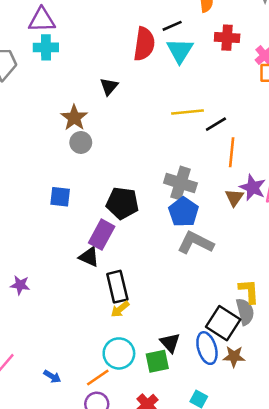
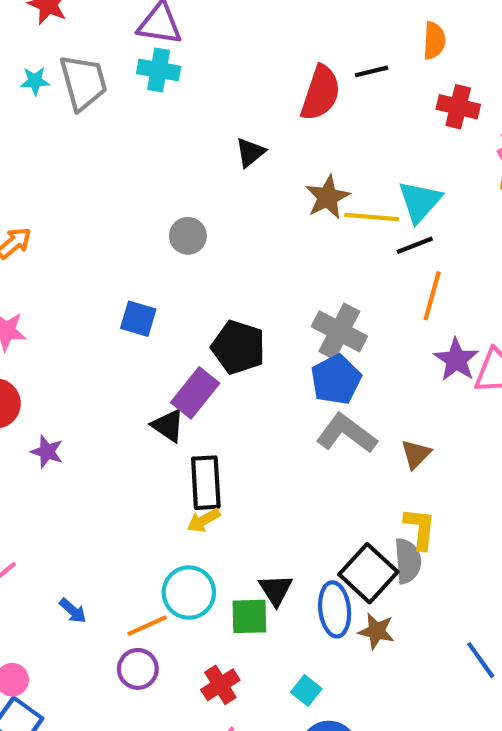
cyan triangle: (180, 51) -> (420, 201), moved
brown star: (74, 118) -> (327, 197), moved
brown triangle: (234, 197) -> (416, 454), moved

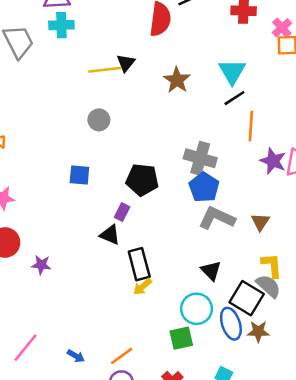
yellow line: (372, 217) -> (105, 70), moved
purple rectangle: (195, 393) -> (122, 212), size x0.6
gray semicircle: (408, 561) -> (268, 286), turned -32
black triangle: (276, 590) -> (211, 271), moved
cyan circle: (189, 593) -> (197, 309), moved

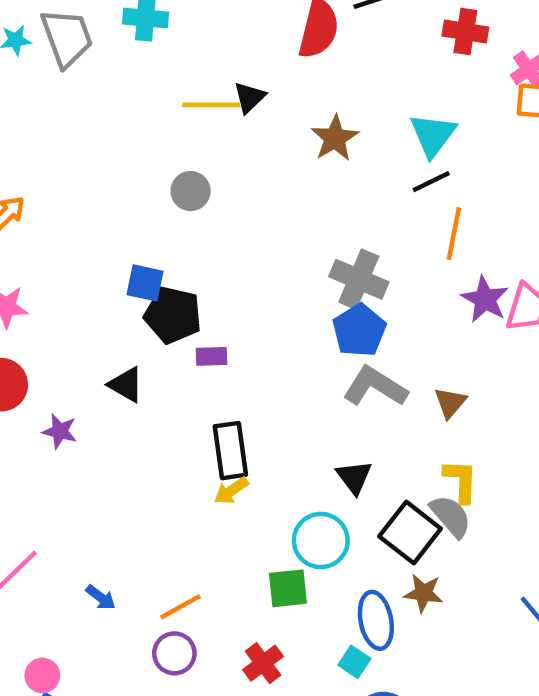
black pentagon: (142, 180) -> (173, 315), moved
purple rectangle: (122, 212) -> (211, 356), turned 54
black triangle: (110, 235) -> (126, 385), moved
blue ellipse: (231, 324) -> (376, 620), moved

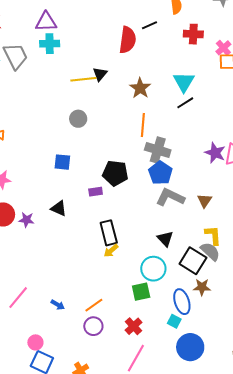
orange line: (454, 234) -> (143, 125), moved
black pentagon: (173, 315) -> (115, 173), moved
purple star: (60, 431) -> (26, 220), moved

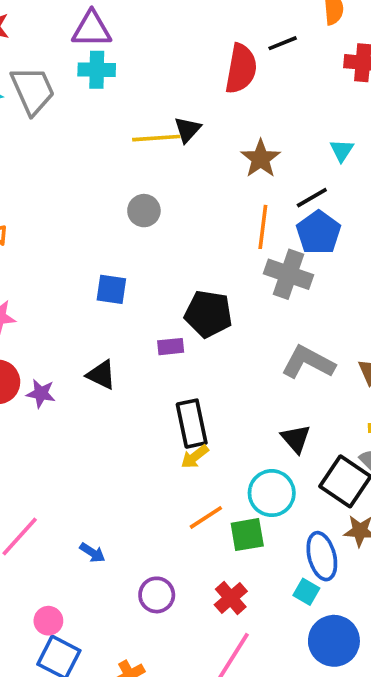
cyan triangle: (184, 82) -> (342, 150), size x0.6
black line: (185, 103) -> (312, 198), moved
blue pentagon: (160, 173) -> (319, 233), moved
orange line: (94, 305) -> (206, 517), moved

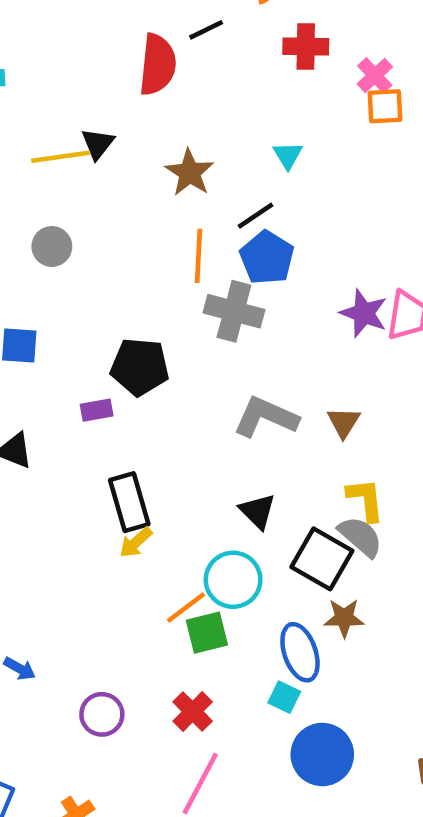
orange line: (206, 517) -> (186, 608), moved

